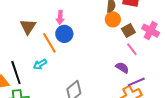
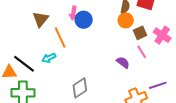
blue circle: (64, 34) -> (84, 20), moved
purple semicircle: (122, 68) -> (123, 62), moved
black line: (16, 73) -> (24, 64), turned -40
purple line: (136, 82) -> (158, 85), moved

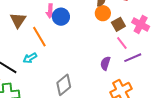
purple semicircle: (123, 62) -> (105, 63), moved, turned -104
purple line: (158, 85) -> (133, 58), moved

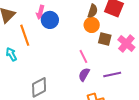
brown square: (118, 24) -> (105, 39), turned 32
pink line: (122, 43) -> (83, 56), moved
cyan arrow: (30, 58) -> (11, 54), turned 80

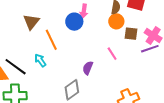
pink arrow: (40, 12) -> (84, 11), moved
purple semicircle: (84, 75) -> (88, 68), moved
purple line: (112, 75) -> (150, 49), moved

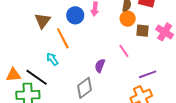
blue circle: (74, 22) -> (75, 15), moved
purple line: (150, 49) -> (148, 74), moved
black line: (16, 67) -> (37, 77), moved

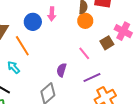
brown square: (143, 31) -> (107, 43), moved, turned -32
purple line: (148, 74) -> (92, 77), moved

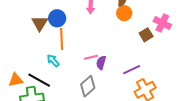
blue circle: (33, 22) -> (57, 18), moved
orange line: (22, 46) -> (62, 39), turned 30
pink line: (84, 53) -> (91, 57), moved, turned -64

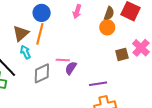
brown triangle: (40, 23) -> (21, 33), moved
gray diamond: (88, 86) -> (42, 73), moved

